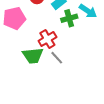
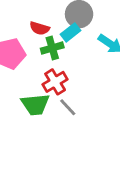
green cross: (69, 18) -> (52, 48), moved

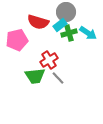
red semicircle: (40, 28) -> (38, 22), size x1.5
green cross: (52, 48) -> (69, 33), moved

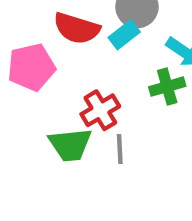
green cross: (69, 33) -> (167, 87), moved
gray line: (58, 78) -> (120, 149), turned 40

